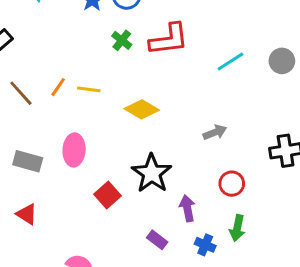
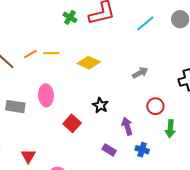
orange line: (58, 87) -> (30, 54), turned 32
black star: (152, 173) -> (100, 105), size x0.6
red triangle: (27, 214) -> (28, 156), moved, turned 35
green arrow: (237, 228) -> (170, 129), moved

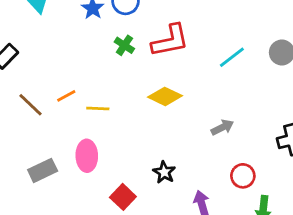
yellow line: (51, 53) -> (98, 108), moved
yellow diamond: (89, 63) -> (165, 96), moved
gray rectangle: (15, 107) -> (43, 170), turned -36

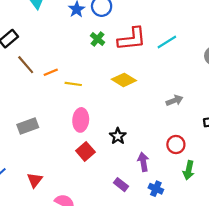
cyan line: (232, 57) -> (167, 42), moved
brown line: (31, 105) -> (26, 65), moved
gray arrow: (222, 127) -> (174, 100), moved
pink ellipse: (87, 156) -> (81, 120), moved

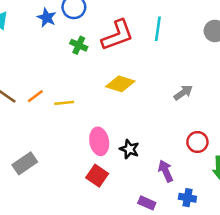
cyan line: (167, 42) -> (158, 29), turned -36
pink ellipse: (81, 120) -> (99, 141), moved

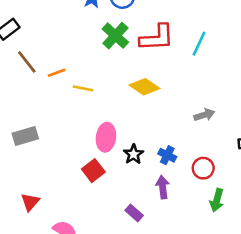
green cross: (79, 45) -> (115, 36), size x1.5
blue cross: (187, 198) -> (167, 155), moved

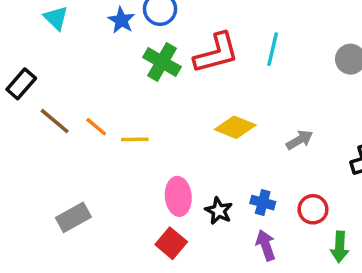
orange line: (57, 73) -> (96, 127), turned 72
yellow diamond: (145, 87) -> (235, 127), moved

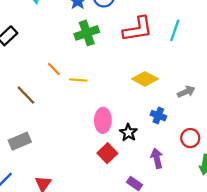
green cross: (162, 62) -> (87, 33), moved, turned 35
brown line: (55, 121) -> (26, 95), moved
blue cross: (263, 203) -> (158, 116), moved
gray rectangle: (73, 217) -> (20, 141), moved
red square: (171, 243) -> (107, 153), moved

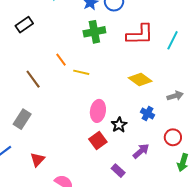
gray rectangle: (20, 141) -> (22, 119), turned -42
purple arrow: (157, 158) -> (141, 151), turned 54

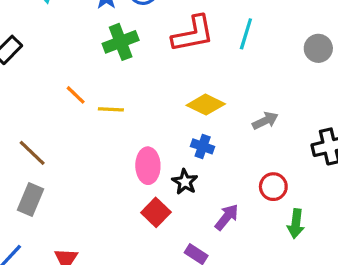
brown line: (33, 79) -> (32, 153), moved
blue cross: (148, 113) -> (203, 146), moved

